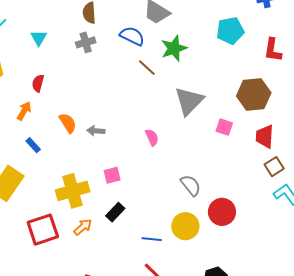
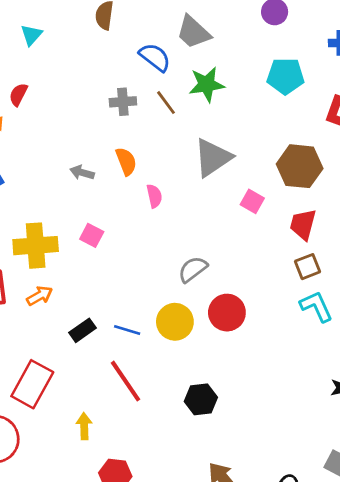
gray cross: (86, 42) -> (123, 102), moved
orange semicircle: (68, 123) -> (126, 161), moved
pink square: (112, 175) -> (92, 235), turned 30
gray semicircle: (191, 185) -> (193, 269), turned -100
black rectangle: (115, 212) -> (83, 330), moved

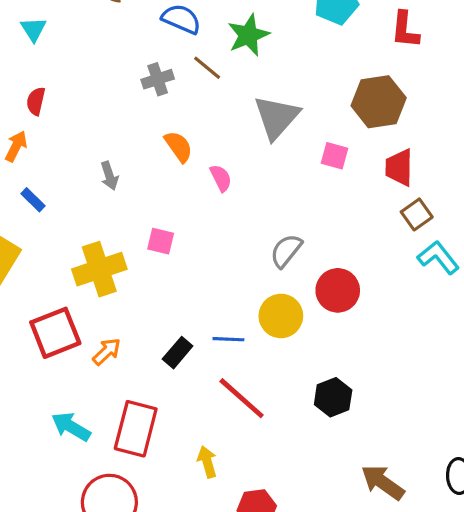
gray arrow: (82, 173) -> (109, 176), moved, turned -110
orange arrow: (40, 296) -> (107, 352), moved

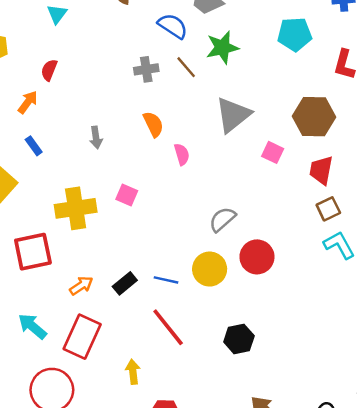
orange arrow: (107, 352) -> (81, 286), moved

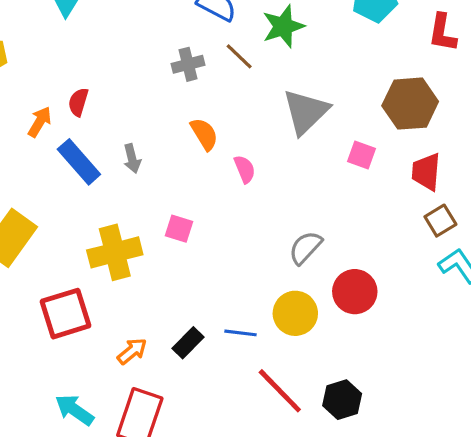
red semicircle: (49, 70) -> (78, 102), moved
blue rectangle: (34, 146) -> (79, 162), moved, size x1.8
red line: (168, 327) -> (280, 391), moved

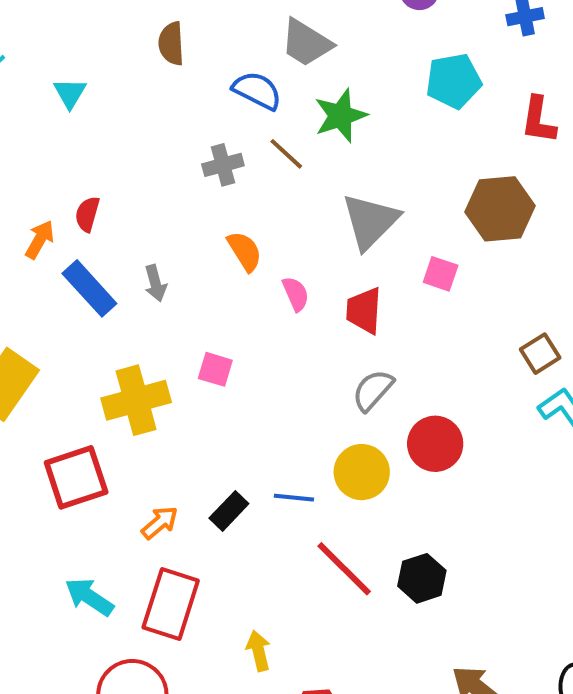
red trapezoid: (426, 172) -> (364, 311), moved

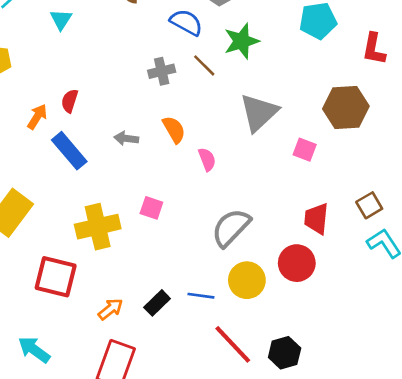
gray arrow: (155, 283) -> (126, 138), moved, turned 110
red trapezoid: (364, 311) -> (316, 219), moved
gray semicircle: (373, 390) -> (231, 228), moved, size x1.4
red square: (76, 477) -> (56, 277), turned 30
cyan arrow: (89, 597) -> (34, 350), moved

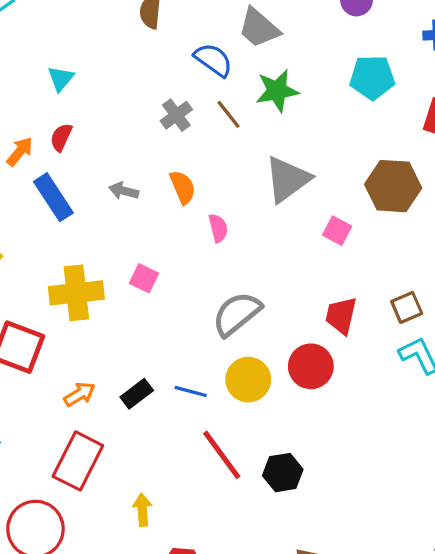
cyan triangle: (61, 19) -> (61, 79), moved
gray cross: (162, 71) -> (176, 115), turned -30

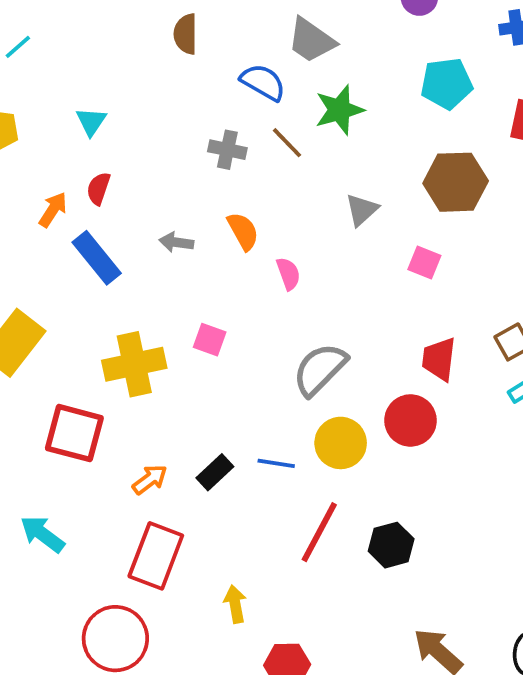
gray cross: (176, 115) -> (227, 150), turned -36
gray triangle: (287, 179) -> (362, 210), size x0.6
brown hexagon: (393, 186) -> (456, 182), moved
red line: (222, 455) -> (319, 532), turned 70

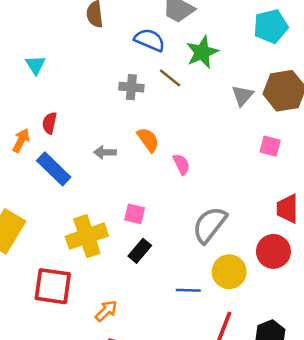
cyan triangle: (91, 121) -> (36, 65), moved
gray triangle: (362, 210) -> (242, 96), moved
black rectangle: (215, 472) -> (140, 251), moved

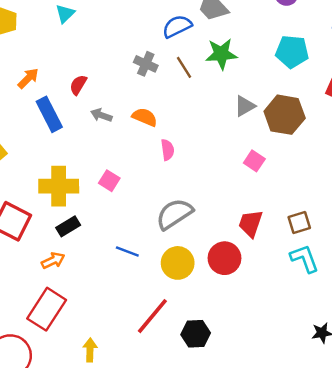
blue semicircle: (150, 40) -> (177, 26), turned -68
red semicircle: (49, 123) -> (78, 85), moved
orange semicircle: (148, 140) -> (145, 117), turned -50
black rectangle: (140, 251) -> (68, 226), moved
blue line: (188, 290) -> (127, 251), moved

